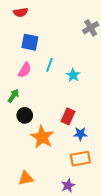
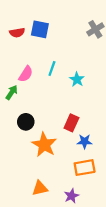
red semicircle: (21, 12) -> (17, 33), moved
blue square: (30, 42) -> (40, 29), moved
green arrow: (13, 96) -> (12, 92), moved
orange triangle: (26, 178) -> (40, 188), moved

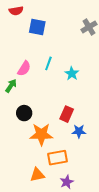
red semicircle: (17, 33) -> (16, 11), moved
orange star: (44, 145) -> (41, 134), turned -30
orange rectangle: (85, 168) -> (58, 158), moved

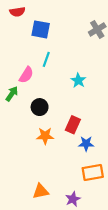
cyan line: (48, 63) -> (46, 59), moved
black circle: (24, 113) -> (40, 107), moved
orange star: (41, 134) -> (45, 136), moved, size x0.7
orange rectangle: (58, 158) -> (93, 172), moved

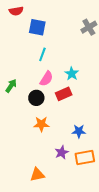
pink semicircle: (26, 75) -> (46, 79), moved
red rectangle: (73, 125) -> (64, 94), moved, turned 42
purple star: (73, 199) -> (62, 152), moved

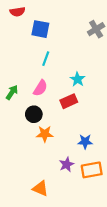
pink semicircle: (46, 79) -> (40, 88), moved
black circle: (36, 98) -> (34, 114), moved
orange triangle: (37, 175) -> (40, 188), turned 35

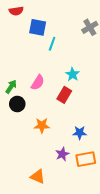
cyan line: (46, 59) -> (52, 44), moved
red rectangle: (69, 101) -> (64, 95), turned -35
black circle: (34, 114) -> (17, 104), moved

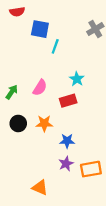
red rectangle: (64, 95) -> (68, 101), turned 42
black circle: (17, 104) -> (18, 123), moved
orange star: (42, 125) -> (44, 123), moved
blue star: (80, 133) -> (67, 141), moved

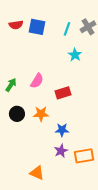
red semicircle: (17, 12) -> (16, 25), moved
cyan line: (55, 46) -> (67, 29), moved
cyan star: (77, 79) -> (75, 55), moved

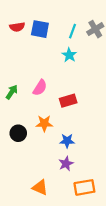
cyan star: (75, 55) -> (69, 55), moved
black circle: (17, 114) -> (18, 133), moved
orange rectangle: (84, 156) -> (84, 187), moved

